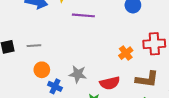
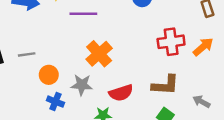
orange cross: (126, 53) -> (99, 54), moved, size x1.5
orange circle: (42, 70) -> (49, 75), moved

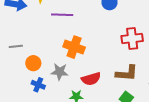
orange cross: (99, 54) -> (74, 47), turned -30

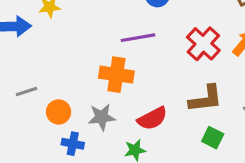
purple line: (62, 15) -> (138, 38), moved
red cross: (132, 39) -> (203, 44), turned -30

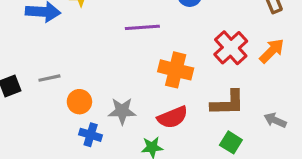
purple line: (138, 38) -> (142, 27), moved
orange cross: (116, 75) -> (176, 70), moved

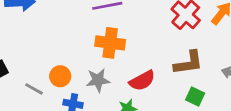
orange cross: (176, 70) -> (110, 43), moved
gray line: (49, 78) -> (34, 89), moved, turned 48

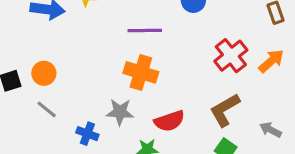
brown L-shape: (188, 63) -> (225, 110), turned 148
orange circle: (60, 76) -> (44, 73), moved

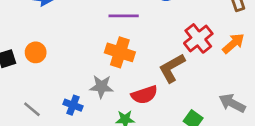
gray line: (47, 109) -> (32, 109), moved
brown L-shape: (225, 110) -> (172, 68), moved
gray arrow: (271, 130) -> (232, 103), size x1.4

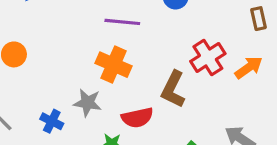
brown L-shape: (172, 68) -> (173, 89), turned -40

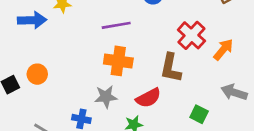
orange arrow: (249, 68) -> (223, 50), moved

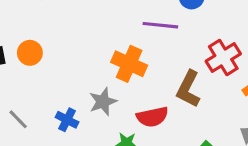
purple line: (116, 25) -> (160, 25), moved
gray star: (106, 97) -> (103, 102), turned -30

